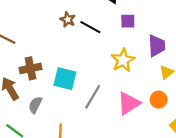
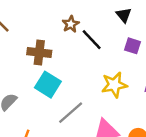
brown cross: (31, 68) -> (39, 52), moved

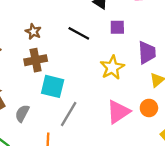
brown star: (71, 24) -> (33, 32), moved
gray line: (71, 113) -> (69, 114), moved

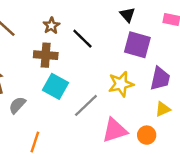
purple square: (117, 27) -> (137, 45), size x1.6
black line: (79, 33) -> (82, 39), moved
gray line: (69, 114) -> (86, 105), moved

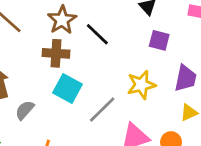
brown star: (51, 26) -> (62, 20), size x1.5
purple square: (137, 45) -> (159, 40), size x0.7

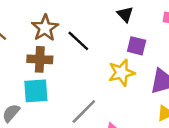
yellow star: (141, 85) -> (122, 73), moved
cyan square: (68, 88) -> (36, 91), moved, turned -32

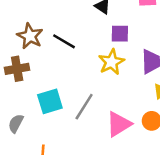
brown cross: (40, 59) -> (17, 69), moved
cyan square: (36, 91) -> (50, 101), moved

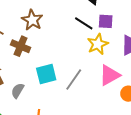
black line: (64, 41) -> (84, 23), moved
brown cross: (17, 69) -> (21, 46), turned 30
pink triangle: (119, 124) -> (110, 75), moved

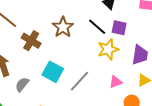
brown star: (32, 20) -> (63, 27), moved
cyan square: (46, 74) -> (53, 72), turned 35
pink triangle: (110, 75) -> (116, 82), size x0.6

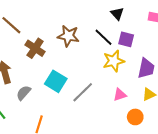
brown star: (63, 27) -> (68, 36), turned -30

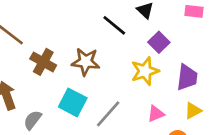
brown star: (68, 36) -> (86, 62), moved
black line: (104, 37) -> (114, 25), moved
purple square: (126, 39) -> (159, 42), turned 35

